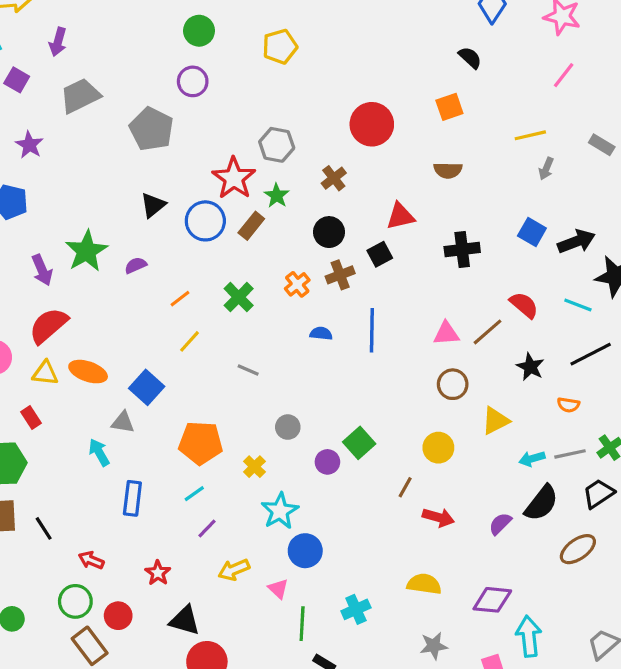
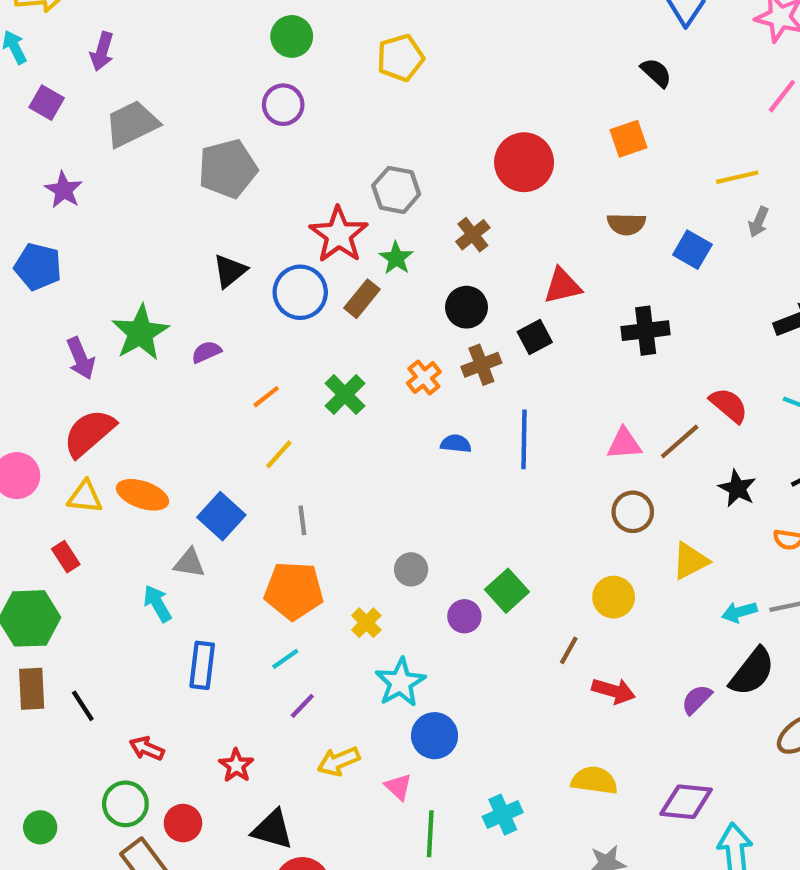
gray pentagon: (151, 129) -> (228, 169), turned 30
blue square: (532, 232) -> (692, 250), moved
gray line: (248, 370) -> (302, 520), moved, turned 60

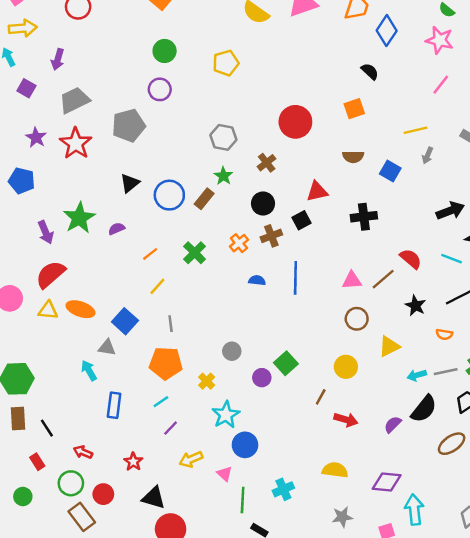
red star: (339, 235) -> (76, 143), moved
red rectangle: (66, 557) -> (37, 462), moved

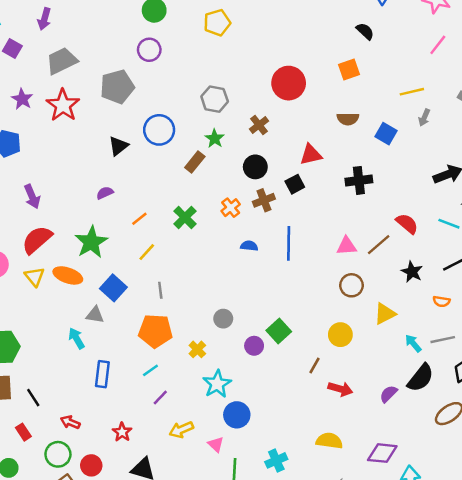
blue circle: (169, 195) -> (159, 130), moved
green star: (79, 218) -> (91, 242), moved
yellow triangle: (48, 310) -> (35, 277), turned 45
cyan arrow: (417, 375) -> (413, 343), turned 66

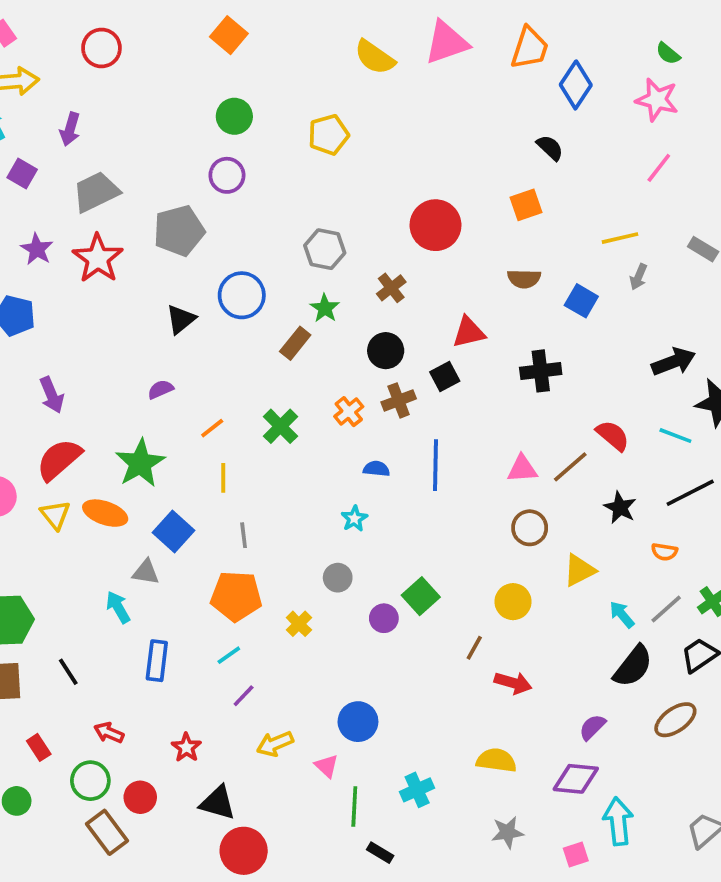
yellow line: (147, 252) -> (223, 478), turned -42
gray line: (443, 340) -> (666, 609), turned -30
cyan star: (217, 384) -> (354, 519), moved, size x0.6
purple semicircle: (389, 394) -> (592, 727), moved
black line: (33, 398) -> (68, 672), moved

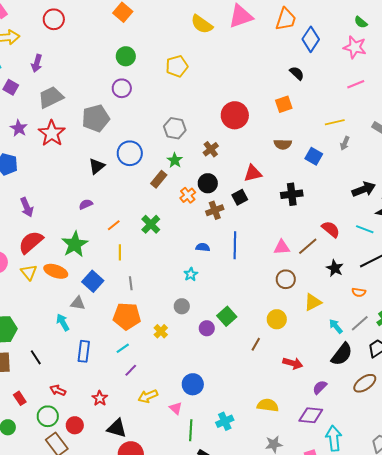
pink line: (659, 168) -> (356, 84), turned 30
orange cross: (349, 412) -> (188, 195), moved
red arrow: (513, 683) -> (293, 363), moved

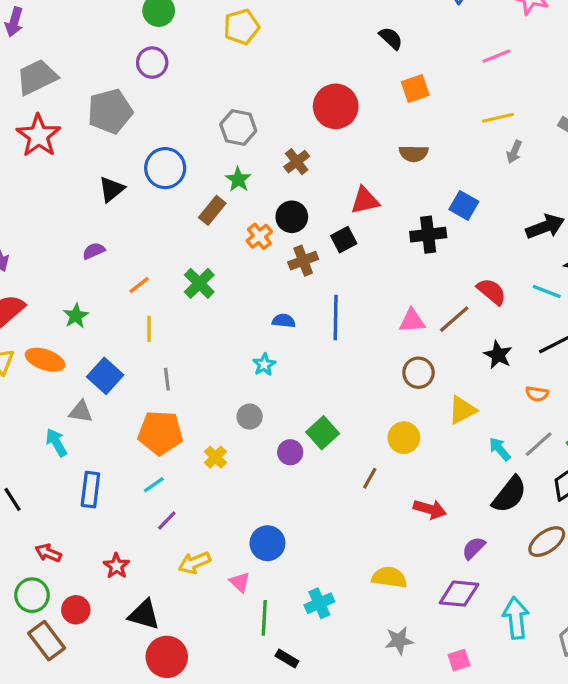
black semicircle: (297, 73) -> (391, 38), moved
pink line: (356, 84) -> (496, 56), moved
blue square: (314, 156) -> (464, 205), moved
green star: (75, 244) -> (76, 316), size x0.6
cyan arrow: (334, 438) -> (516, 618), moved

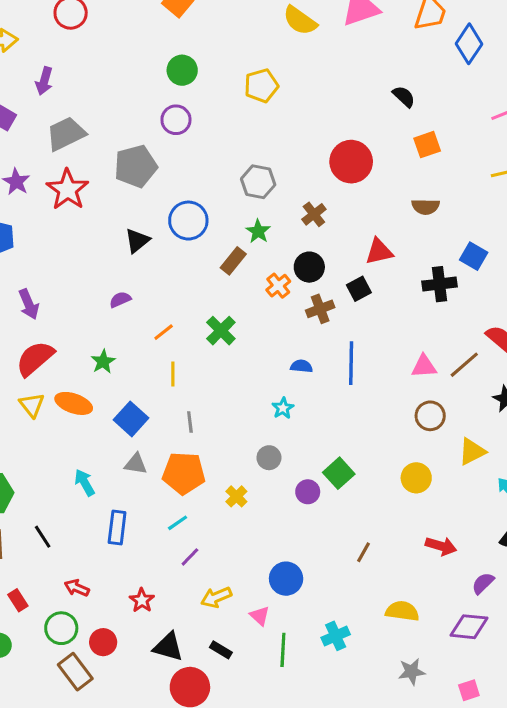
gray triangle: (81, 412) -> (136, 464), moved
brown line: (370, 478) -> (364, 552), moved
black rectangle: (287, 658) -> (221, 650), moved

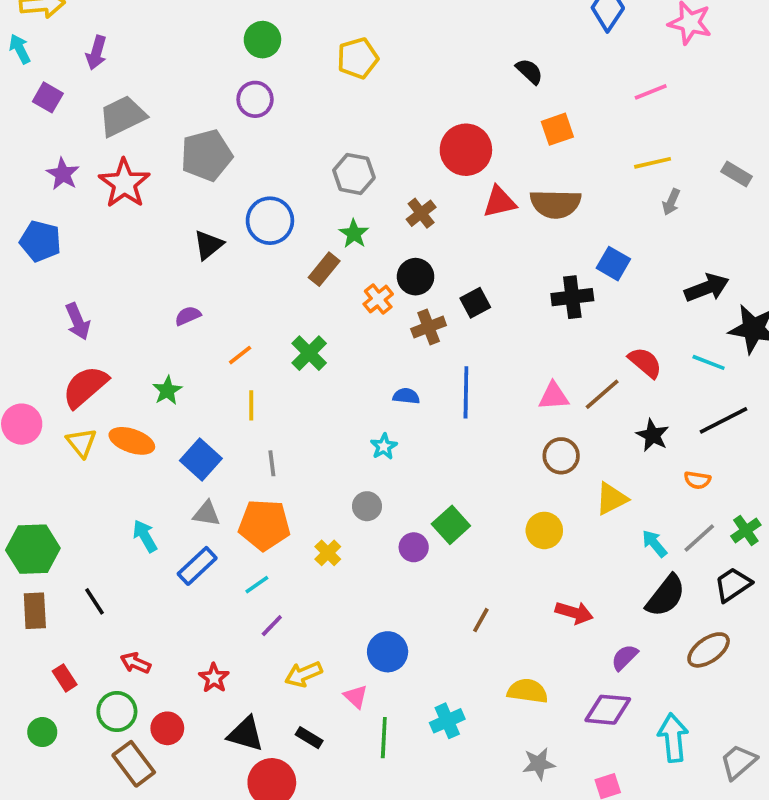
brown semicircle: (426, 207) -> (555, 204), size x1.5
red triangle: (379, 252) -> (500, 202), moved
blue rectangle: (117, 527) -> (197, 566), moved, turned 40

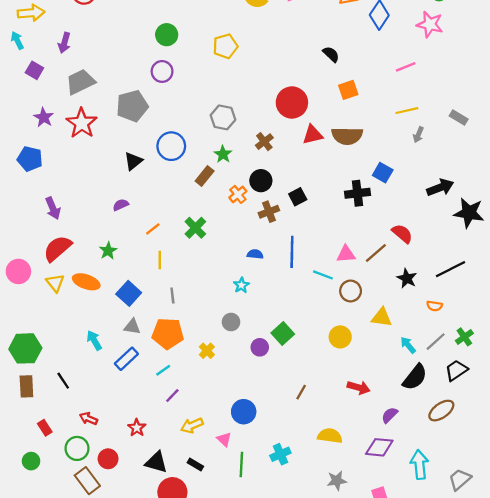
cyan line: (709, 362) -> (323, 275), moved
yellow triangle: (611, 499) -> (382, 317), turned 35

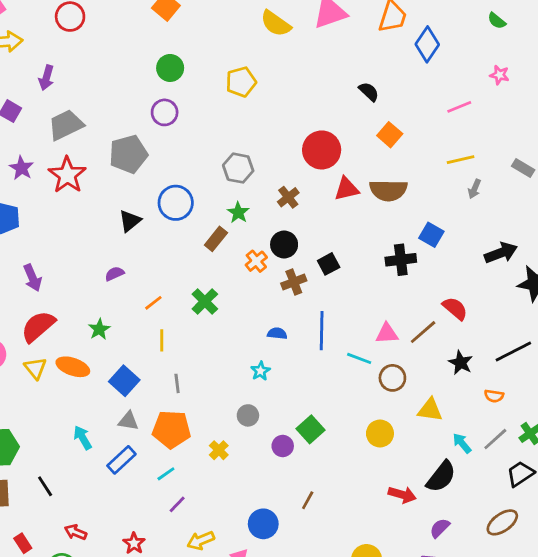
pink star: (430, 24) -> (499, 75), moved, size x0.6
orange square: (348, 90) -> (390, 135), turned -30
black semicircle: (415, 377) -> (441, 477), moved
brown line: (301, 392) -> (308, 500), moved

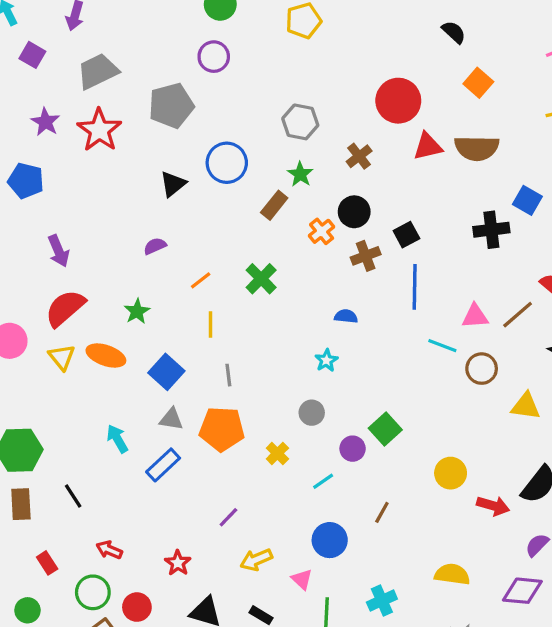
blue line: (322, 331) -> (415, 287), moved
yellow circle: (380, 433) -> (451, 473), moved
cyan line: (166, 474) -> (323, 481), moved

